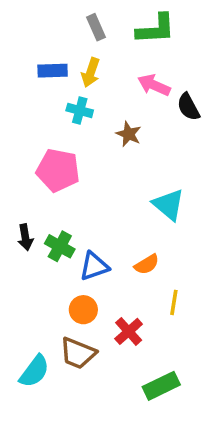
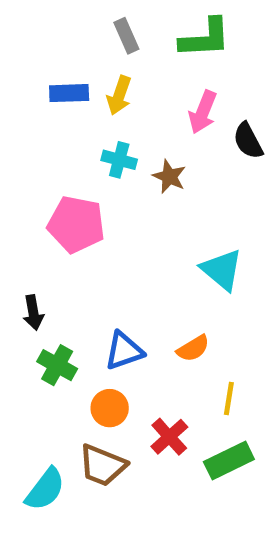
pink arrow: (154, 85) -> (203, 112), turned -92
cyan cross: (80, 110) -> (119, 160), moved
green cross: (60, 246) -> (57, 365), moved
green rectangle: (161, 386) -> (229, 461), moved

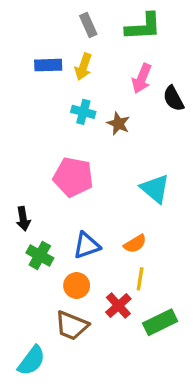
pink pentagon: (76, 224) -> (73, 177), moved
yellow line: (229, 399) -> (140, 279), moved
cyan semicircle: (45, 489) -> (32, 361), moved

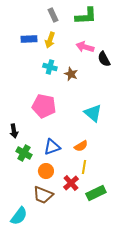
pink arrow: (142, 78) -> (85, 47), turned 84

